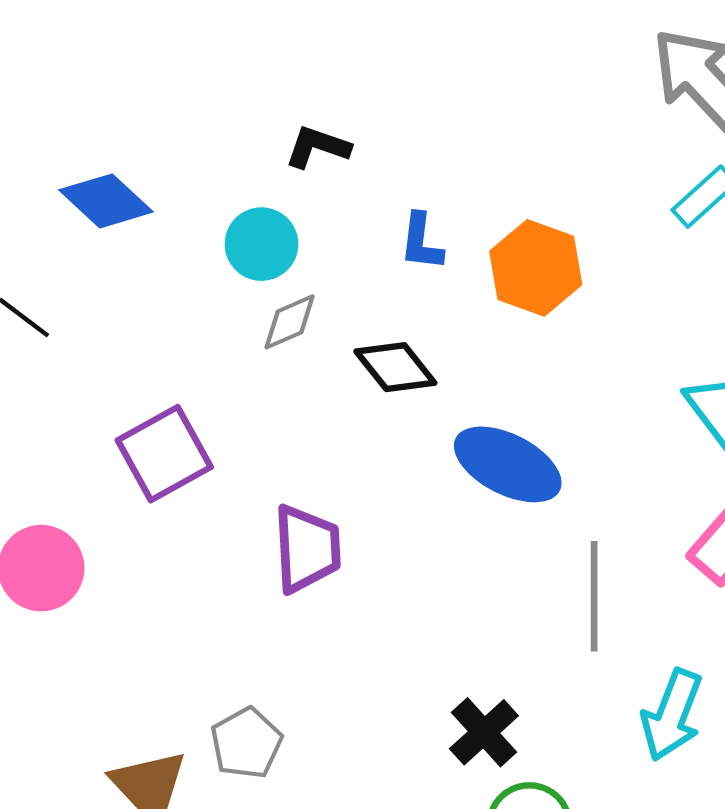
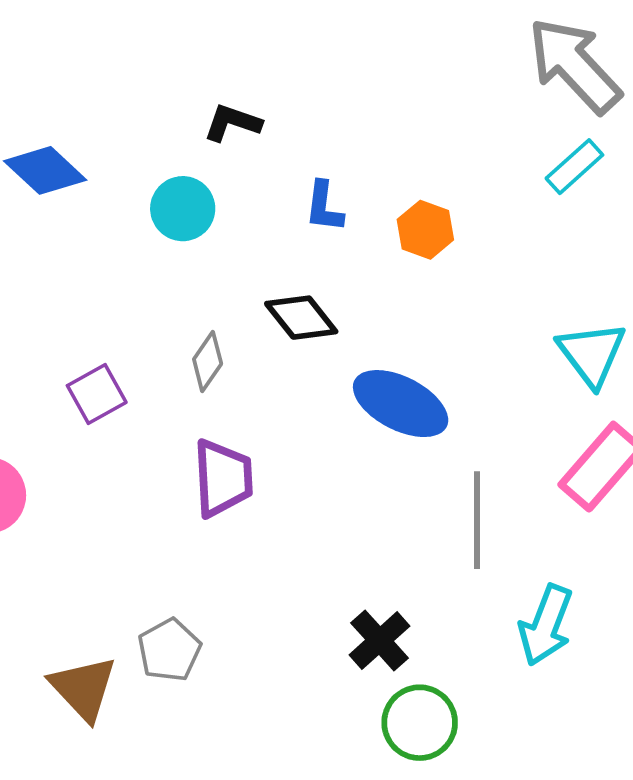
orange hexagon: (536, 268) -> (425, 230), size x0.7
gray diamond: (290, 322) -> (208, 362), moved, turned -32
purple square: (164, 454) -> (97, 394), size x0.7

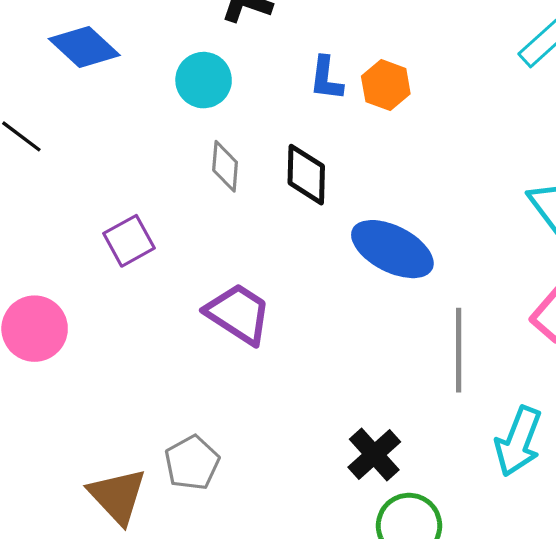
orange hexagon: (425, 230) -> (386, 85), moved
black diamond: (301, 318) -> (306, 175), turned 40
gray diamond: (208, 362) -> (225, 166), moved, turned -30
purple trapezoid: (223, 478) -> (238, 314), turned -54

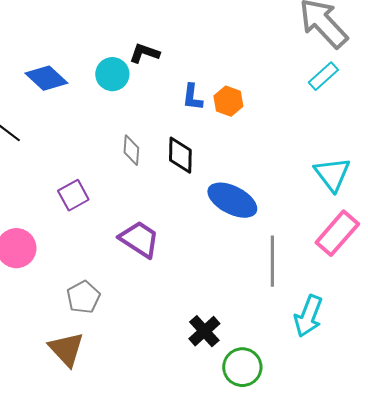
cyan circle: (204, 80) -> (112, 74), moved
black cross: (374, 455) -> (204, 331), moved
gray pentagon: (192, 463) -> (83, 297), moved

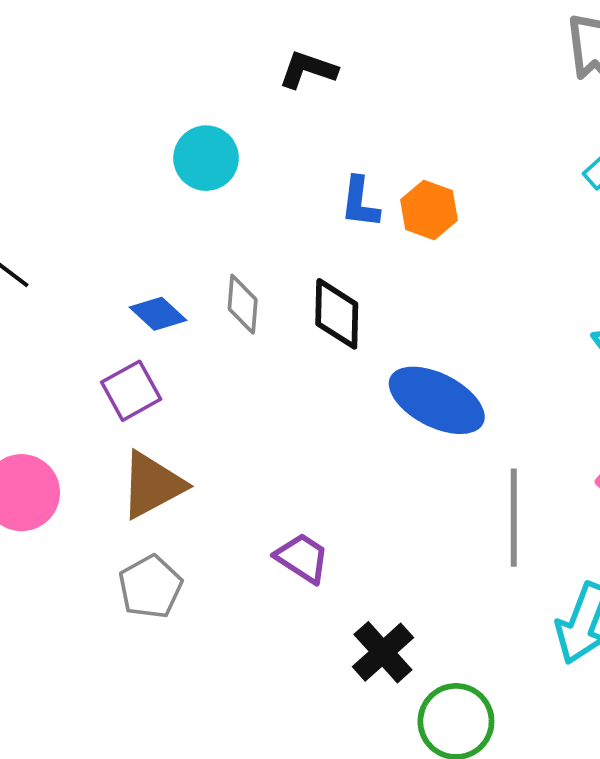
black L-shape: (144, 53) -> (308, 70), moved
blue diamond: (46, 78) -> (158, 314), moved, size x0.7
purple trapezoid: (139, 239) -> (302, 558), moved, size x0.7
brown triangle: (66, 349) -> (152, 485), moved, turned 45

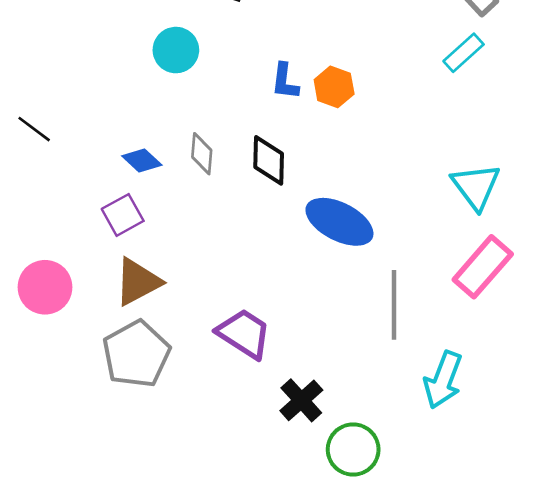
purple trapezoid: (302, 558) -> (244, 334), size x1.4
gray pentagon: (150, 587) -> (136, 354), size x1.5

